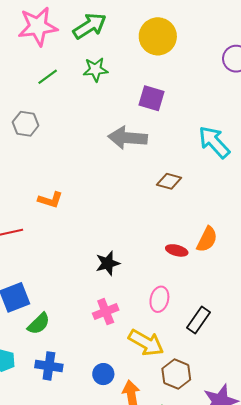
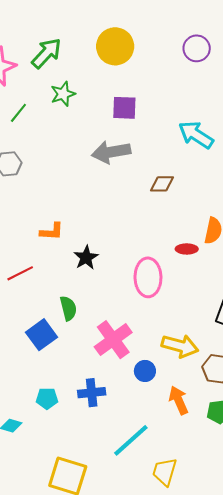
black star: (108, 263) -> (86, 258), moved
pink ellipse: (159, 299) -> (148, 277), moved, size x1.5
pink cross: (106, 312) -> (113, 340), moved, size x1.5
green semicircle: (39, 324) -> (68, 308), moved, turned -45
blue circle: (103, 374) -> (145, 371), moved

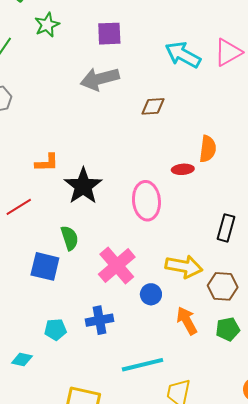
black star: (86, 258) -> (83, 186), size x1.5
blue square: (41, 335) -> (45, 266), turned -36
cyan line: (131, 440) -> (142, 365), turned 33

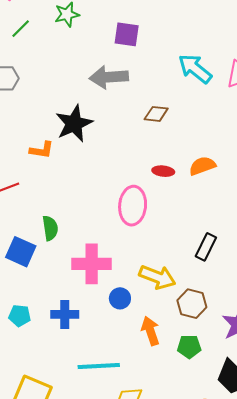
orange semicircle: (208, 149) -> (202, 166), turned -128
red ellipse: (183, 169) -> (163, 171), moved
black star: (83, 186) -> (74, 124), moved
pink cross: (117, 266) -> (92, 264), turned 30

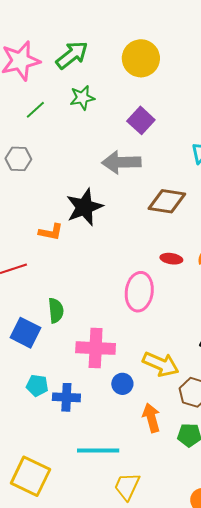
purple square: (127, 34) -> (141, 120), turned 32
brown diamond: (156, 114) -> (167, 201), size x1.5
cyan pentagon: (20, 316) -> (37, 385), moved

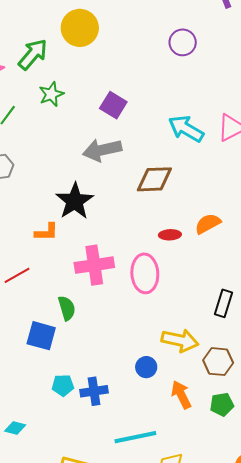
yellow circle: (141, 58) -> (80, 28), moved
pink cross: (96, 348) -> (94, 265), moved

